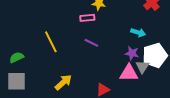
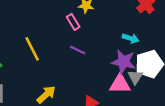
pink rectangle: (87, 18) -> (73, 22), turned 64
purple star: (132, 53) -> (124, 62), size x1.5

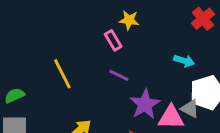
purple star: (124, 62) -> (145, 104), moved, turned 30
gray triangle: (135, 77) -> (190, 109), turned -35

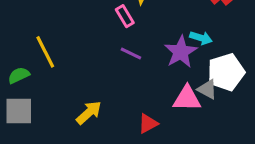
yellow line: (62, 74) -> (45, 52), moved
purple star: (145, 104) -> (181, 52), moved

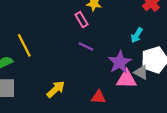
cyan arrow: (201, 38) -> (137, 35), turned 104
purple star: (181, 52) -> (120, 62), moved
red triangle: (148, 124) -> (98, 97), turned 32

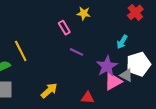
pink rectangle: (82, 20) -> (64, 28), moved
pink triangle: (127, 79) -> (113, 81), turned -30

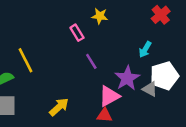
purple line: (77, 52) -> (91, 61), turned 32
pink triangle: (113, 81) -> (109, 96), moved

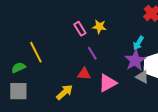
yellow star: (100, 16) -> (99, 27), moved
purple star: (127, 78) -> (135, 60), moved
red triangle: (104, 115) -> (84, 74), moved

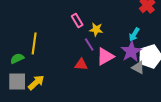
yellow star: (99, 27) -> (96, 29), moved
yellow line: (36, 52) -> (34, 43), turned 35
pink triangle: (108, 83) -> (105, 56), moved
yellow arrow: (65, 92) -> (36, 82), moved

